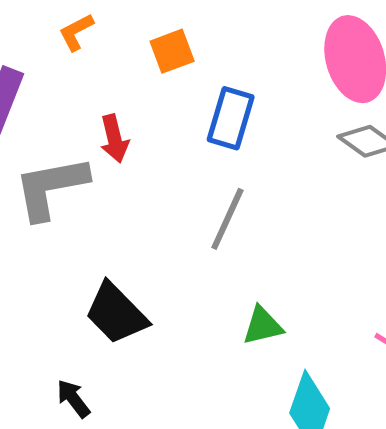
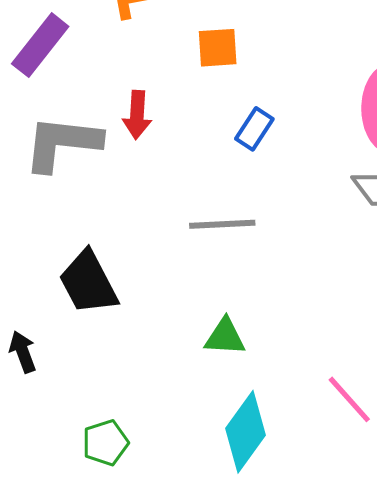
blue rectangle: (231, 118) -> (254, 129), size x0.7
gray line: (227, 219) -> (222, 224), turned 46

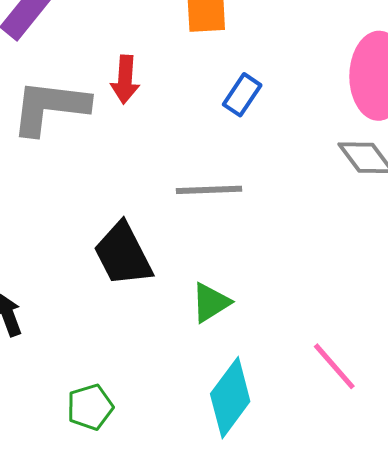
black trapezoid: (88, 283) -> (123, 254), moved
green triangle: (225, 337) -> (211, 302), turned -36

